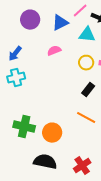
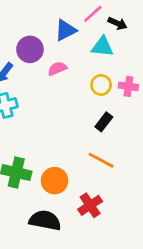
purple circle: (30, 20) -> (30, 49), moved
red cross: (82, 166) -> (90, 205), moved

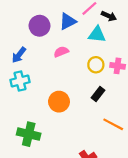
purple circle: (30, 49) -> (39, 26), moved
orange line: (101, 160) -> (113, 124), moved
orange circle: (55, 181) -> (59, 102), moved

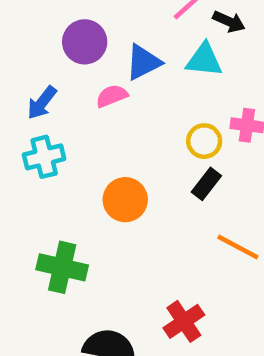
blue triangle: (68, 21) -> (143, 62), moved
pink semicircle: (61, 52) -> (112, 96), moved
yellow circle: (96, 65) -> (204, 141), moved

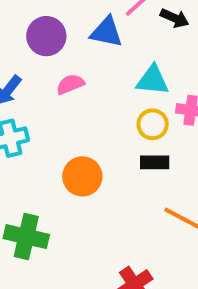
cyan triangle: (204, 60) -> (153, 80), moved
blue triangle: (143, 62) -> (106, 32), moved, turned 39
black rectangle: (206, 184) -> (155, 162), turned 52

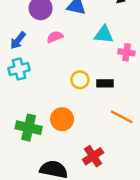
yellow circle: (153, 124) -> (80, 80), moved
orange circle: (82, 176) -> (62, 119), moved

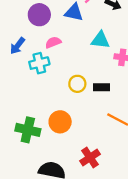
cyan cross: (19, 69) -> (39, 63), moved

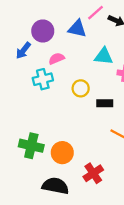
blue arrow: (17, 46) -> (23, 50), moved
yellow circle: (77, 84) -> (81, 88), moved
orange circle: (60, 122) -> (62, 153), moved

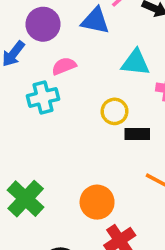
yellow circle: (81, 88) -> (115, 111), moved
green cross: (31, 146) -> (26, 199), turned 30
orange circle: (62, 153) -> (97, 202), moved

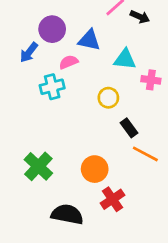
blue triangle: (95, 21) -> (89, 40), moved
black rectangle: (137, 134) -> (129, 128), moved, turned 54

